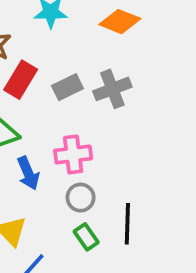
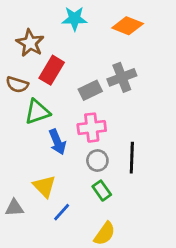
gray rectangle: (67, 87) -> (90, 90), moved
black line: (127, 224) -> (132, 158), moved

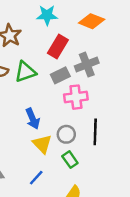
red rectangle: (52, 70) -> (58, 46), moved
green triangle: (37, 112) -> (25, 72), moved
pink cross: (92, 128) -> (76, 97), moved
yellow triangle: (44, 186) -> (42, 144), moved

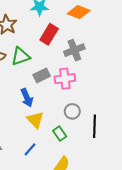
gray rectangle: (60, 75) -> (42, 75), moved
black line: (95, 132) -> (94, 126), moved
gray circle: (66, 134) -> (72, 111), moved

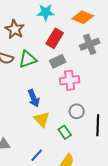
gray cross: (74, 50) -> (90, 44), moved
gray rectangle: (42, 75) -> (58, 61), moved
blue line: (30, 149) -> (37, 155), moved

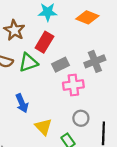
red rectangle: (55, 38) -> (44, 42), moved
gray cross: (90, 44) -> (95, 61), moved
blue arrow: (34, 98) -> (22, 103), moved

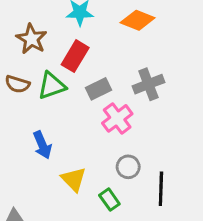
pink cross: (73, 85) -> (117, 118), turned -30

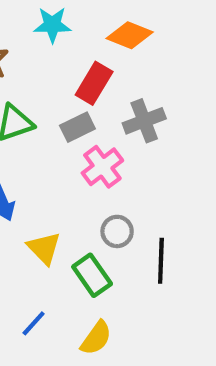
red rectangle: (75, 56) -> (94, 83), moved
green rectangle: (109, 200) -> (92, 275), size x1.4

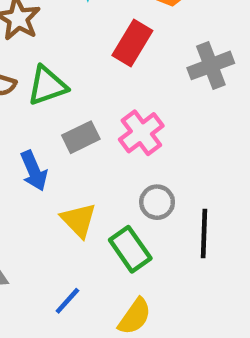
gray cross: (144, 121) -> (211, 65), moved
gray rectangle: (77, 127) -> (81, 137), moved

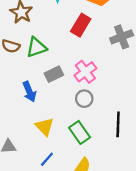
gray circle: (157, 202) -> (84, 99), moved
yellow triangle: (79, 220) -> (45, 127), moved

